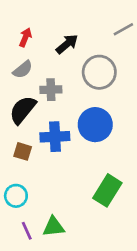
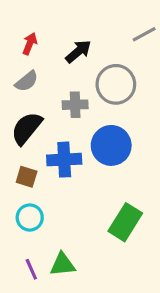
gray cross: (51, 90) -> (75, 105), moved
cyan circle: (16, 196) -> (30, 218), moved

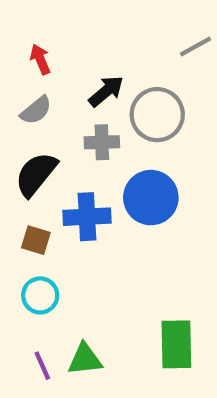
red arrow: (30, 44) -> (40, 59), turned -45
black arrow: (78, 51) -> (106, 91), moved
green rectangle: (125, 222) -> (176, 344), moved, turned -33

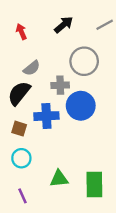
black arrow: (106, 91) -> (64, 25), moved
gray semicircle: (36, 110) -> (32, 68), moved
gray cross: (102, 142) -> (60, 85), moved
green triangle: (85, 359) -> (59, 179), moved

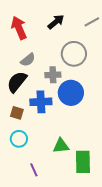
red arrow: (21, 32) -> (19, 28), size x1.6
green triangle: (59, 179) -> (61, 146), moved
purple line: (23, 196) -> (34, 170), moved

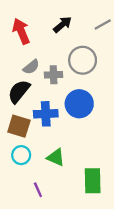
gray cross: (53, 75) -> (54, 75), moved
brown square: (17, 113) -> (19, 126), size x1.5
green triangle: (61, 146) -> (56, 157), moved, turned 30

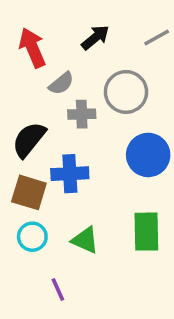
gray semicircle: (31, 67) -> (61, 83), moved
blue circle: (79, 104) -> (148, 155), moved
green rectangle: (93, 181) -> (146, 232), moved

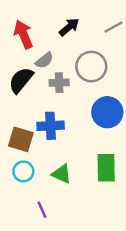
black semicircle: (29, 140) -> (21, 80), moved

